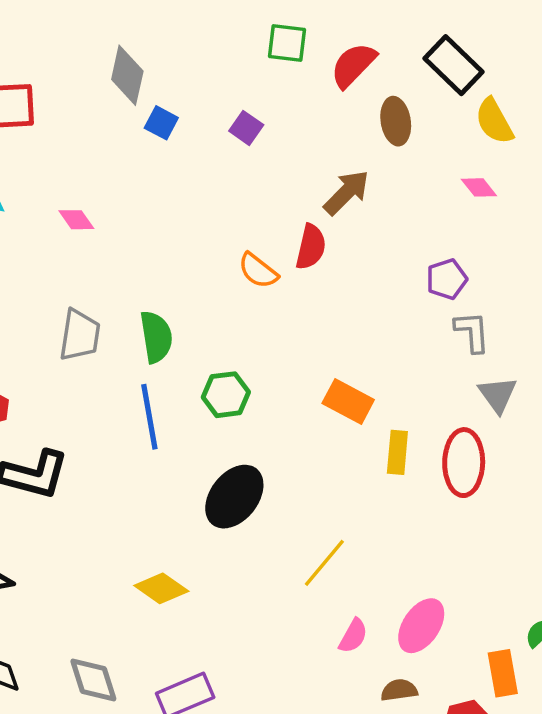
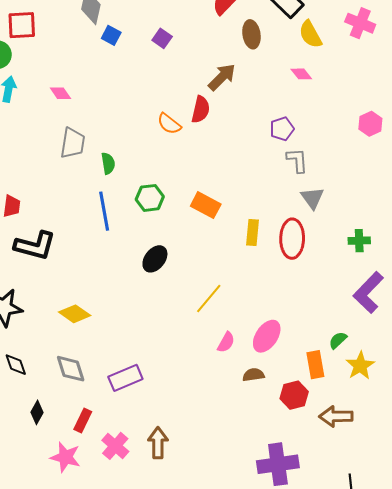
gray trapezoid: (80, 335) -> (73, 143), moved
green semicircle: (156, 337) -> (108, 163), size x0.7
orange rectangle: (348, 401) -> (206, 205), moved
black ellipse: (234, 497) -> (155, 259), size x0.7
yellow diamond: (161, 588) -> (75, 314), moved

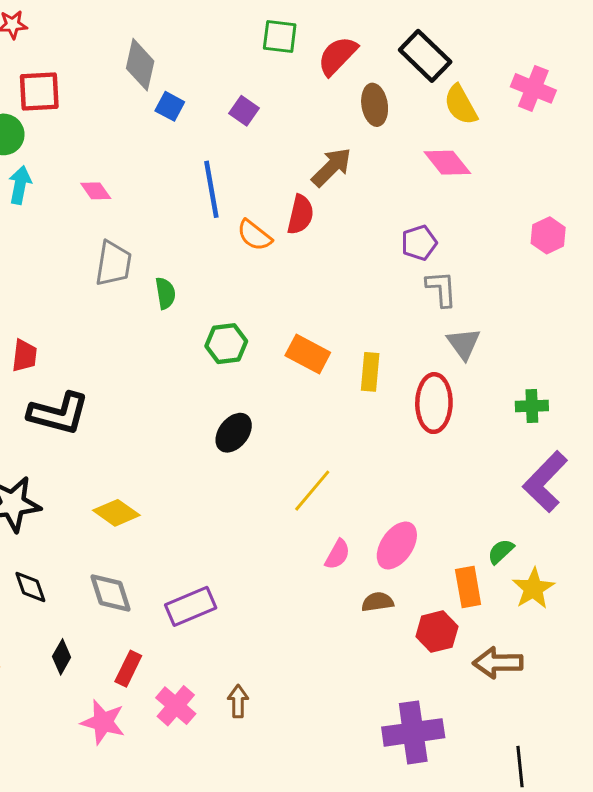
pink diamond: (301, 74) -> (447, 163), size x1.5
blue line: (104, 211) -> (211, 189), moved
yellow rectangle: (252, 232) -> (370, 372), moved
brown arrow: (158, 443) -> (238, 701), size x0.7

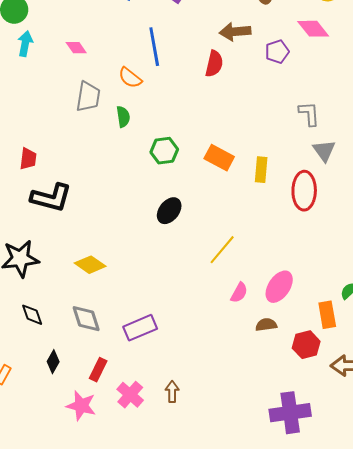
brown arrow: (332, 167) -> (235, 32), turned -140
orange semicircle: (254, 235) -> (130, 78), moved
purple pentagon: (419, 243) -> (277, 52), moved

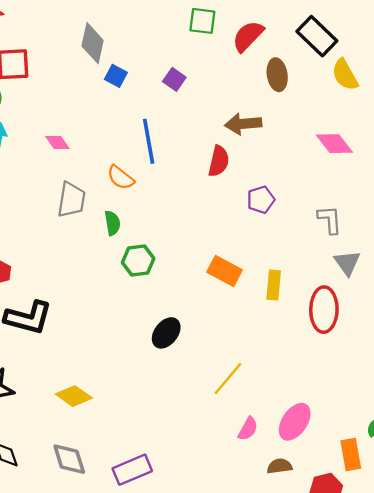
pink diamond: (313, 29) -> (334, 144), moved
purple pentagon: (277, 52) -> (261, 200), moved
green hexagon: (164, 151) -> (138, 260), moved

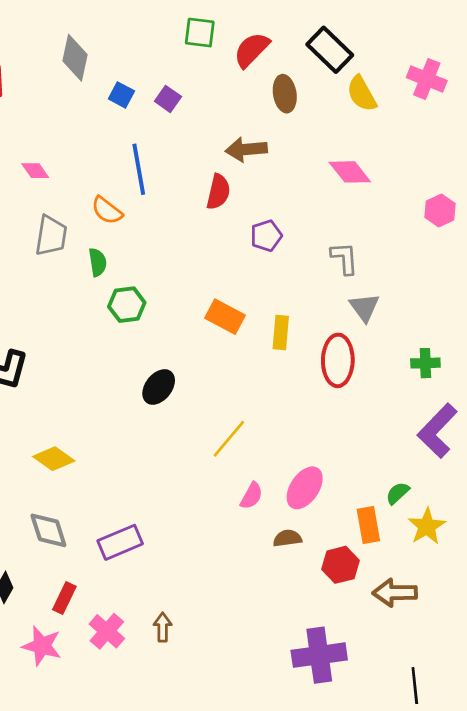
blue square: (116, 76) -> (121, 95), moved

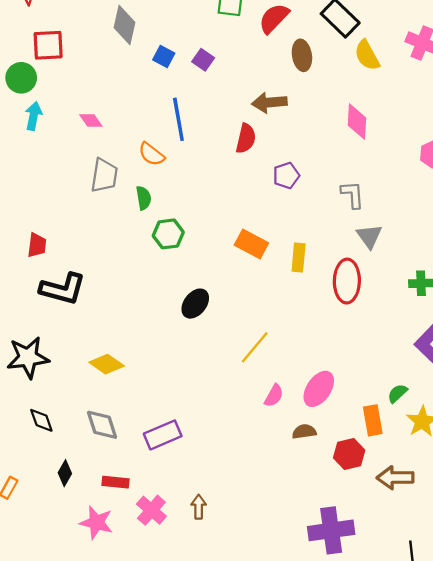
pink diamond: (350, 172) -> (357, 122), turned 42
red rectangle: (64, 598) -> (116, 482), turned 70

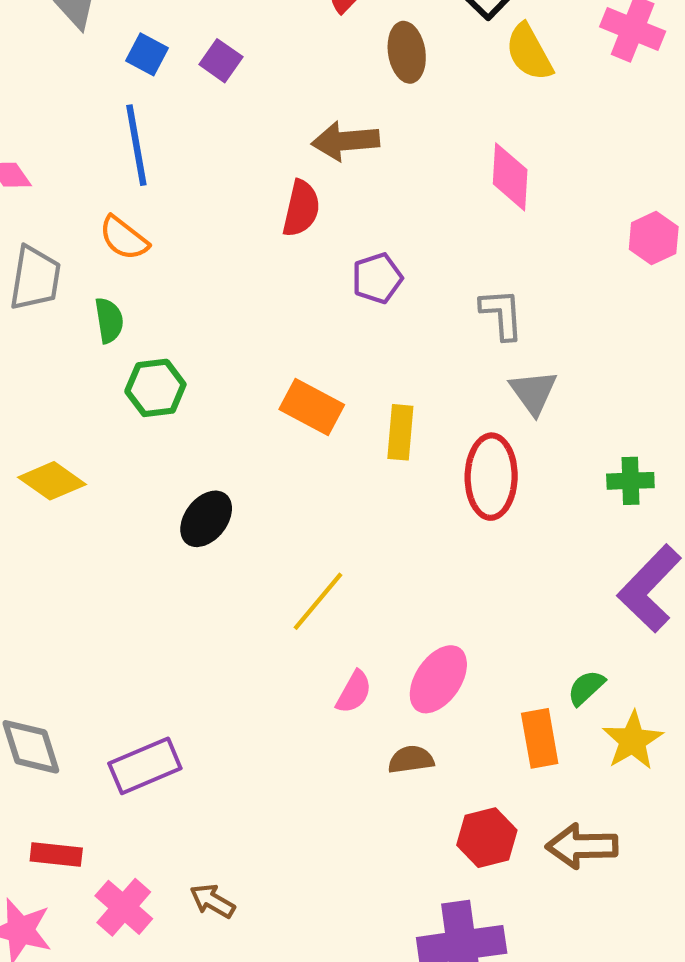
blue line: (178, 119) -> (136, 145), moved
yellow diamond: (107, 364) -> (52, 481), moved
red hexagon: (349, 454) -> (487, 838), moved
brown arrow: (199, 507) -> (212, 901), turned -60

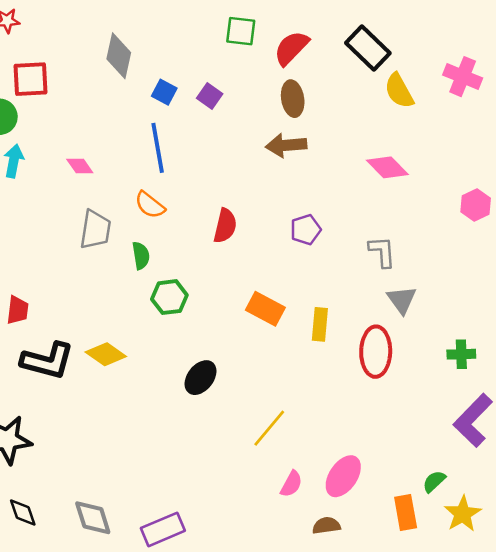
brown ellipse: (407, 52) -> (293, 99), moved
pink diamond: (510, 177) -> (387, 167), turned -48
red semicircle: (301, 208) -> (225, 226), moved

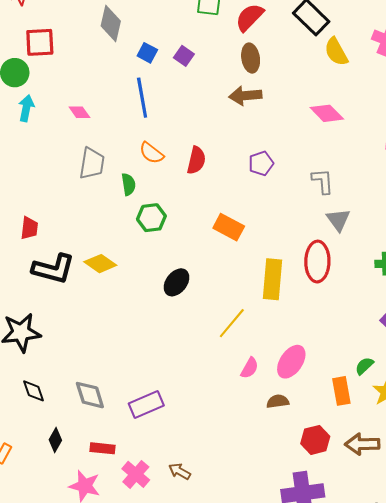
orange semicircle: (150, 205) -> (151, 153), moved
yellow rectangle: (320, 324) -> (273, 279), moved, size x1.5

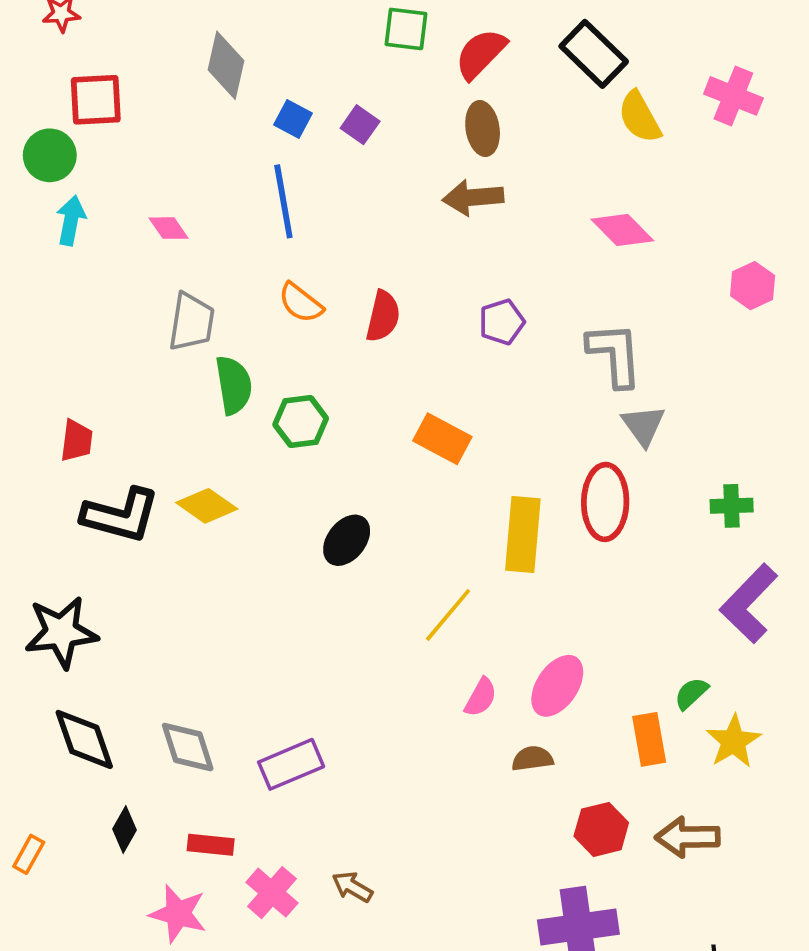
gray L-shape: (323, 181) -> (615, 354), size x1.4
green semicircle: (128, 184) -> (234, 385), moved, size x1.4
black diamond: (34, 391) -> (84, 739), size x1.5

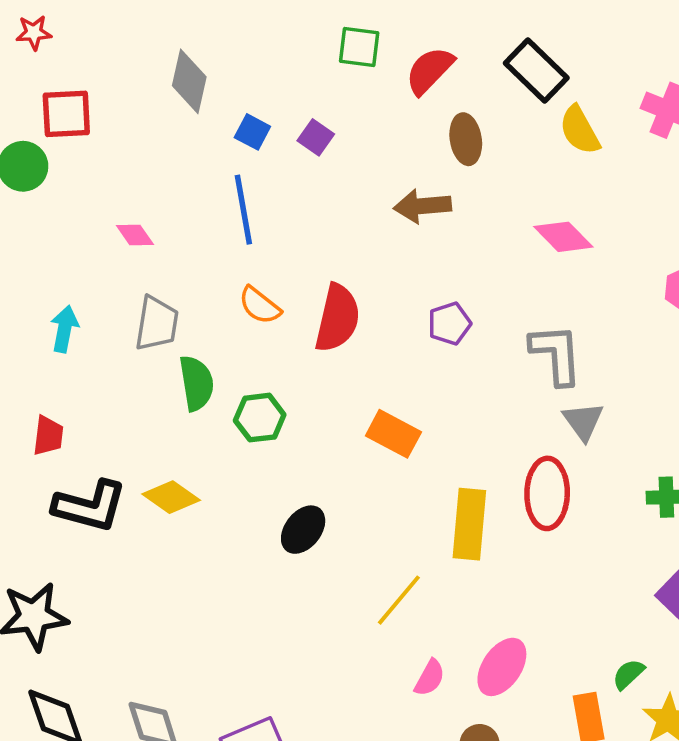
brown ellipse: (483, 129) -> (466, 139), moved
cyan arrow: (71, 220) -> (64, 329), moved
red semicircle: (383, 316) -> (337, 318), size x1.4

